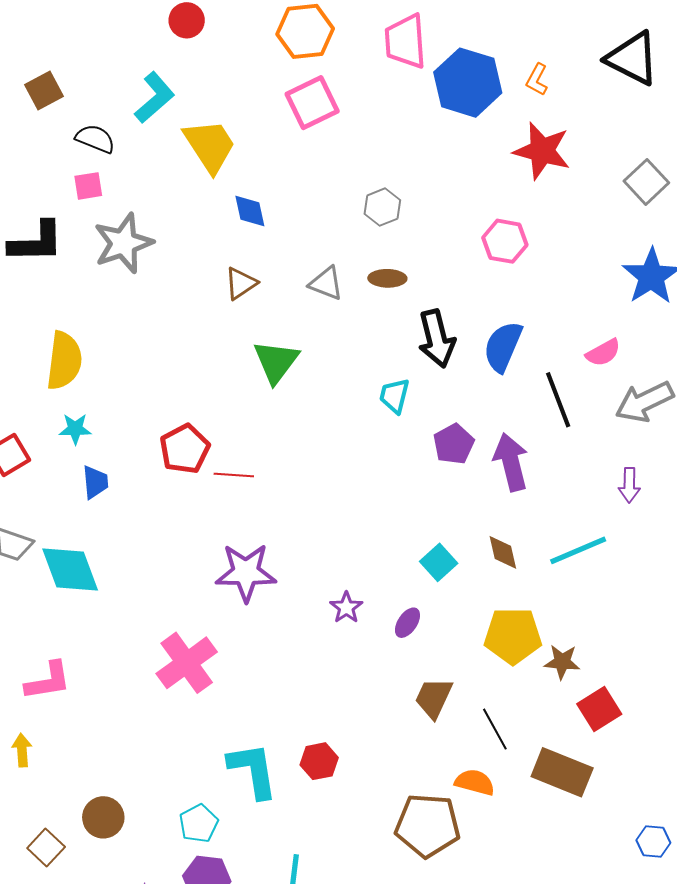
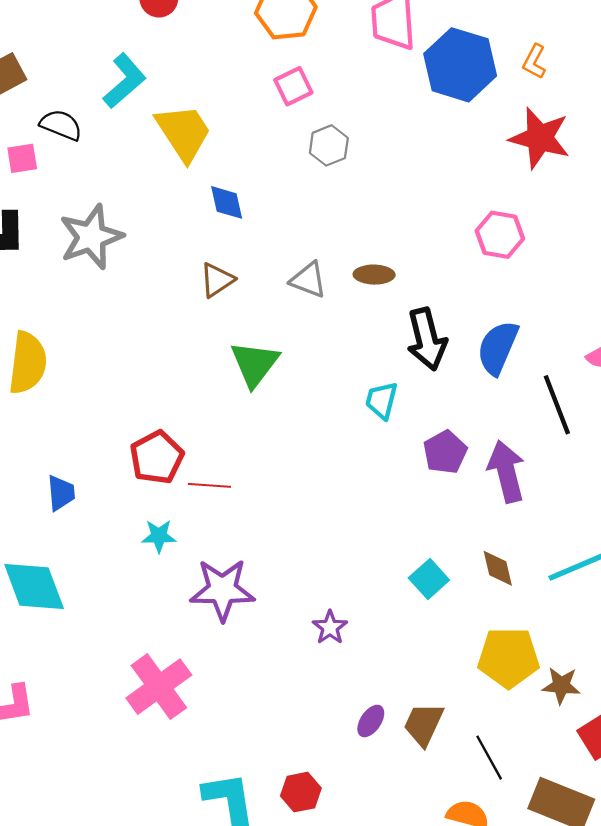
pink square: (312, 103) -> (293, 86), size x0.7
pink square: (88, 186) -> (22, 158), moved
gray hexagon: (382, 207) -> (329, 145), moved
cyan star: (75, 429) -> (159, 536), moved
purple ellipse: (407, 623) -> (371, 721), moved

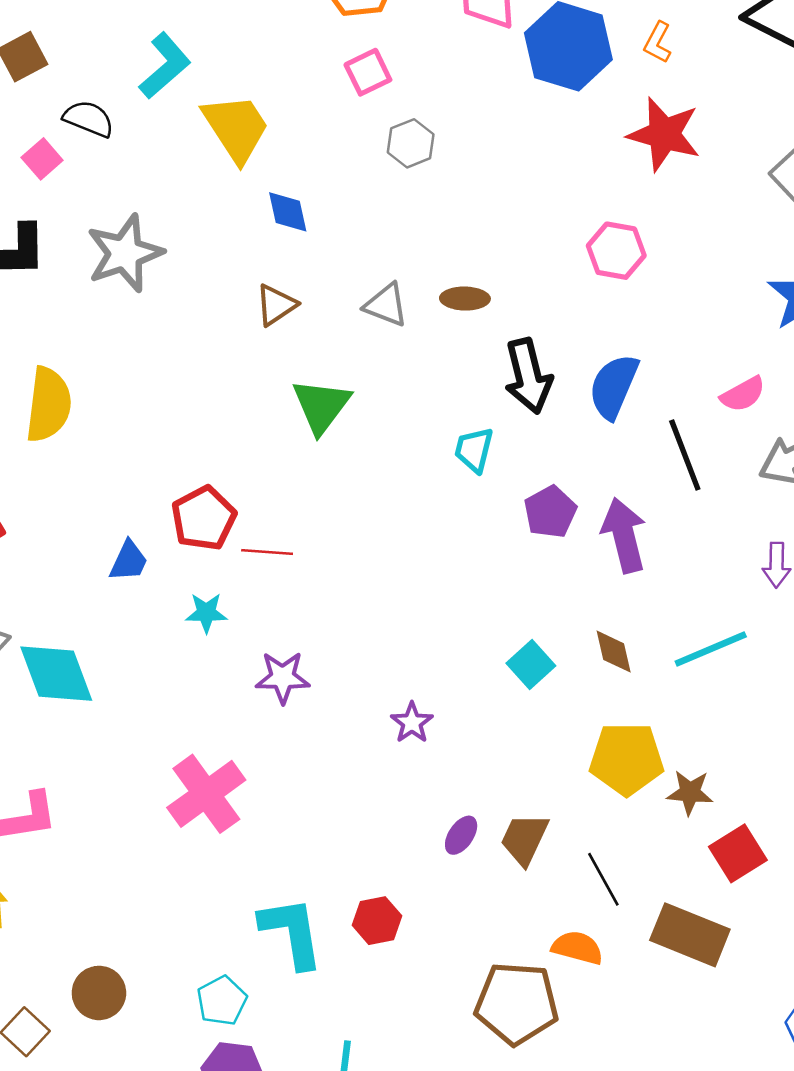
pink square: (22, 158) -> (42, 159), turned -32
blue trapezoid: (61, 493) -> (129, 561), moved, turned 30
purple star: (222, 590) -> (283, 677), size x0.7

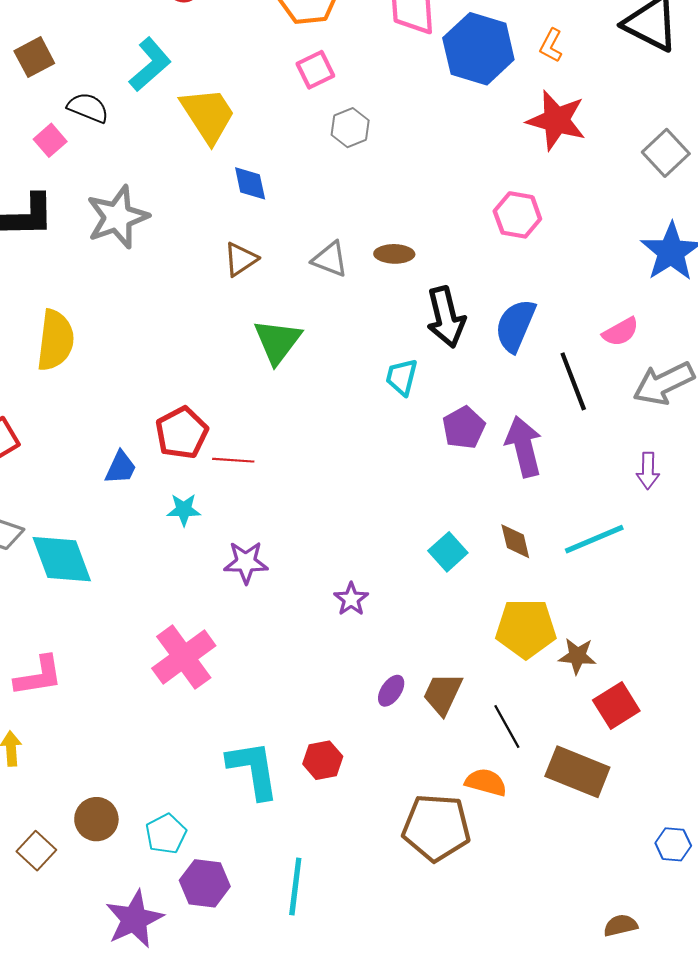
cyan pentagon: (222, 1001) -> (166, 834), moved

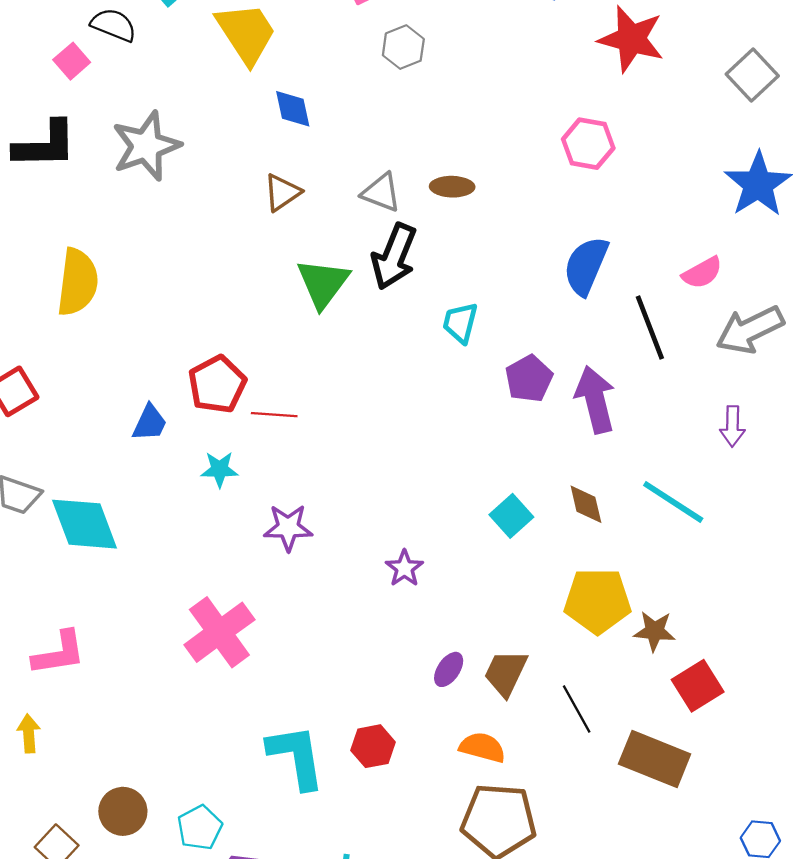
black arrow: (446, 317) -> (394, 256), moved, turned 36
cyan line: (594, 539) -> (673, 502), turned 56
orange semicircle: (486, 782) -> (482, 747), moved

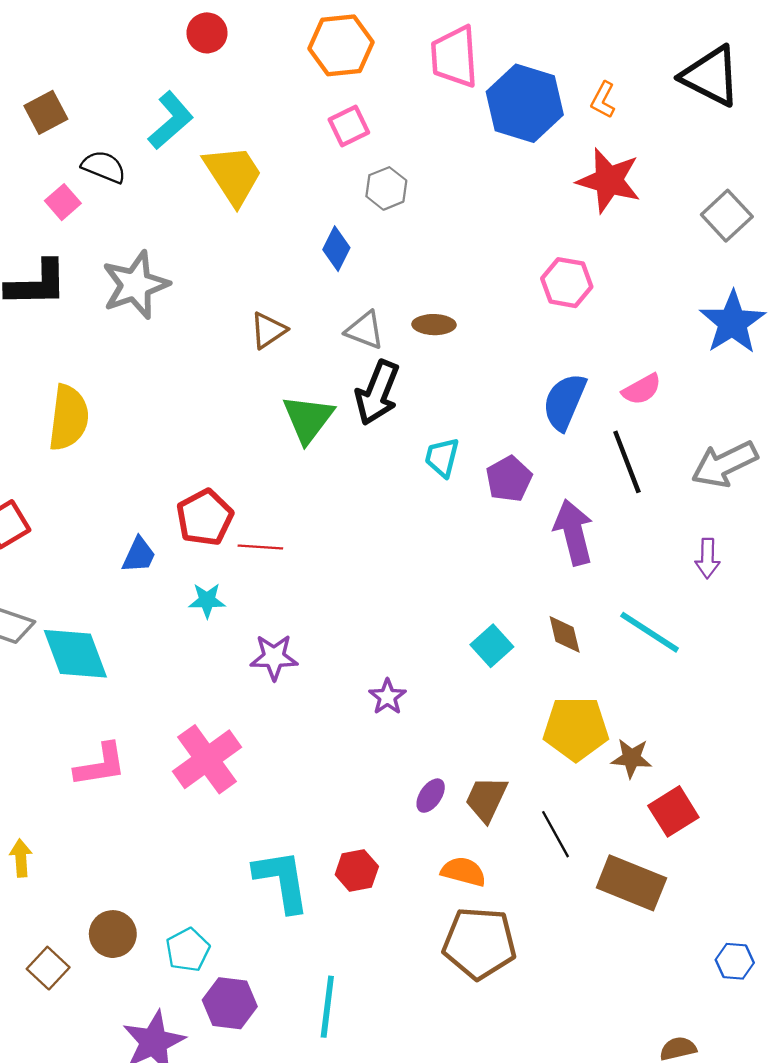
blue diamond: (293, 109) -> (336, 249), moved, turned 39
pink semicircle: (702, 273) -> (642, 389), moved
purple pentagon: (529, 379) -> (509, 479), moved
pink L-shape: (59, 653) -> (100, 765), moved

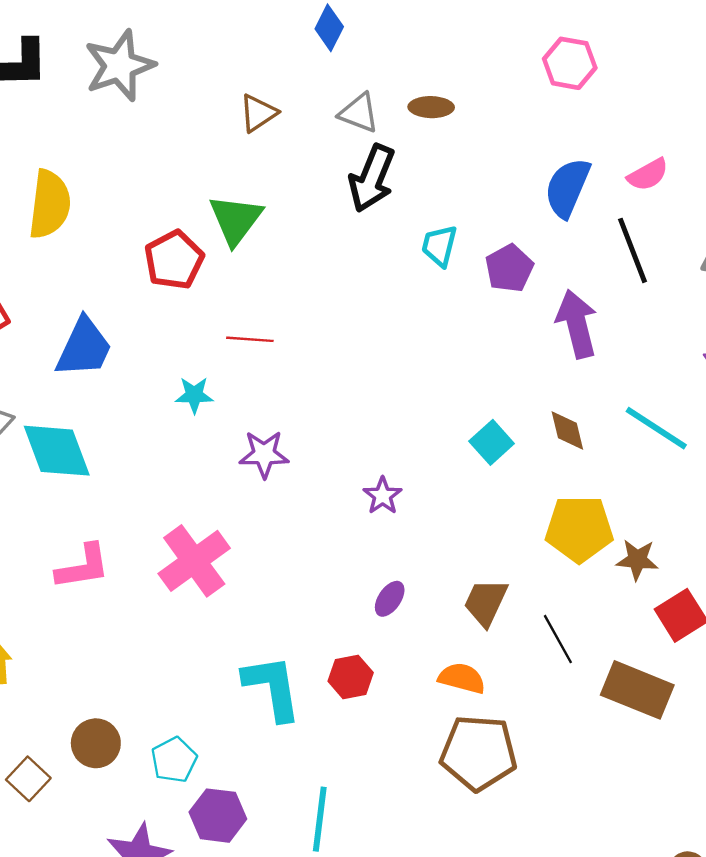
green triangle: (308, 419) -> (236, 220), moved
red pentagon: (205, 518) -> (174, 260), moved
blue trapezoid: (139, 555) -> (84, 348), moved, size x1.6
purple ellipse: (431, 796) -> (390, 599), moved

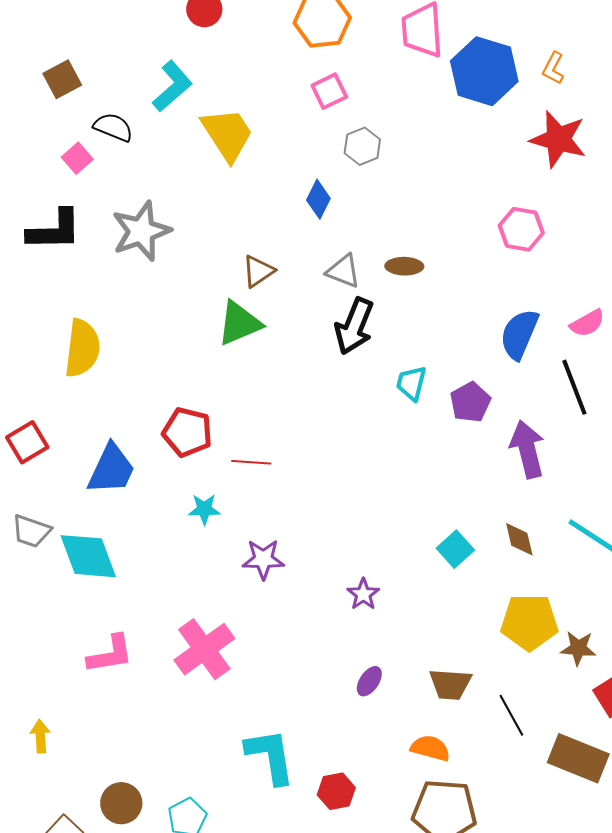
green triangle: (236, 220) -> (239, 323), moved, turned 30
red pentagon: (174, 260) -> (187, 432), moved, turned -30
brown trapezoid: (486, 602) -> (450, 684), turned -111
red hexagon: (351, 677) -> (336, 791), moved

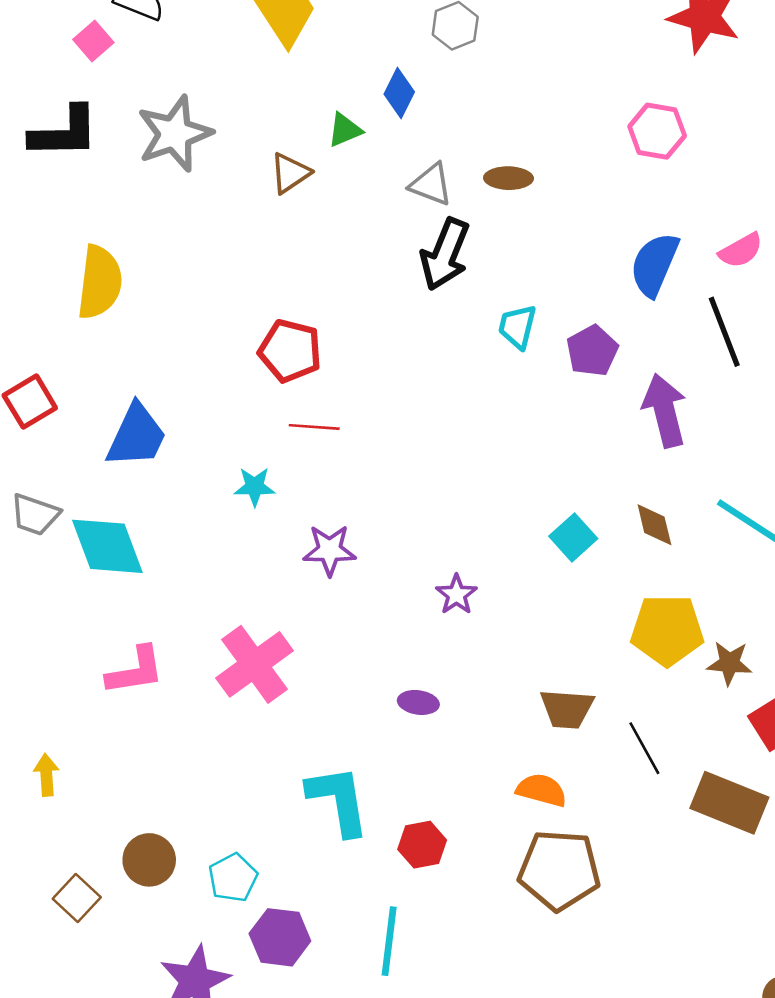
brown triangle: (258, 271) -> (290, 173), moved
green triangle: (239, 323) -> (345, 130), moved, size x0.6
red pentagon: (187, 432) -> (290, 351), moved
purple ellipse: (369, 681) -> (418, 702), moved, turned 64

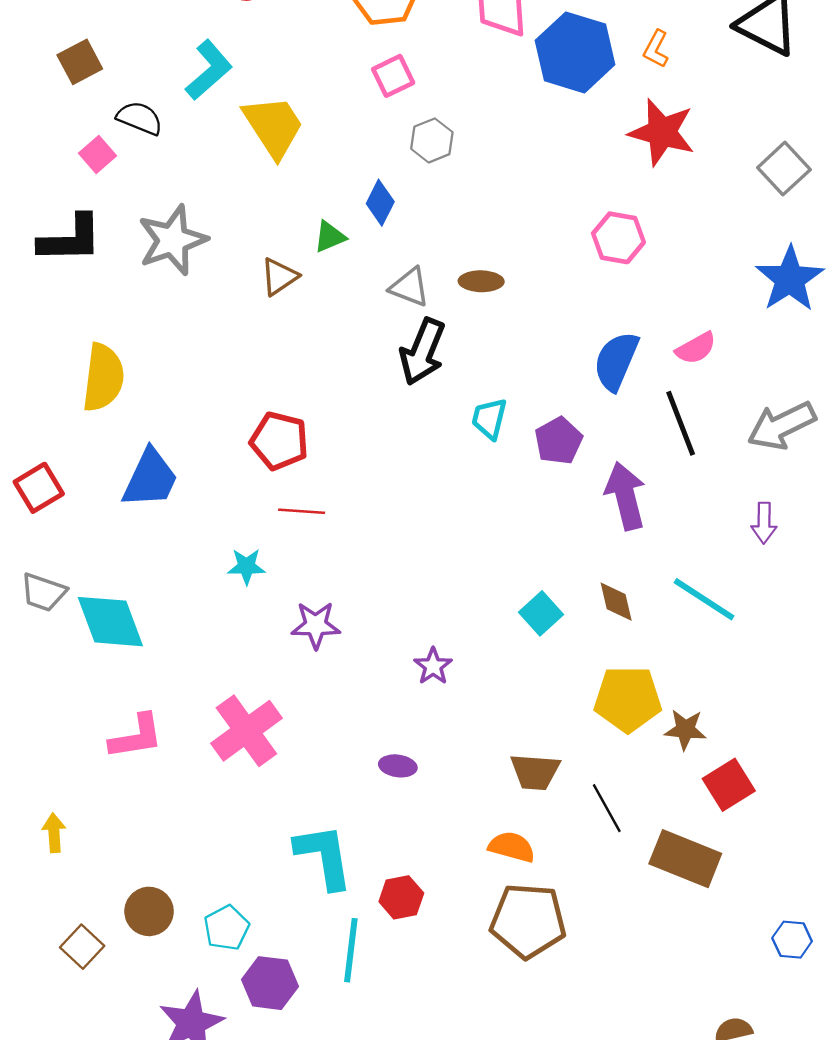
blue trapezoid: (136, 436) -> (150, 478), moved
cyan line: (389, 941) -> (351, 950), moved

